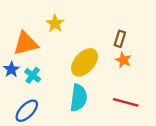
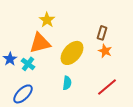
orange triangle: (26, 44) -> (40, 43), moved
cyan semicircle: (79, 98) -> (67, 83), size x0.6
red line: (126, 102) -> (107, 87), turned -55

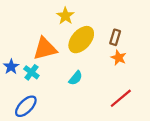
yellow star: (47, 20) -> (65, 16), moved
yellow ellipse: (72, 53) -> (81, 40), moved
cyan semicircle: (67, 83) -> (76, 78), moved, turned 32

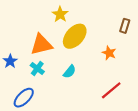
brown rectangle: (115, 37) -> (125, 26), moved
cyan cross: (31, 72) -> (37, 68), moved

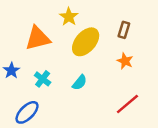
brown rectangle: (125, 26) -> (124, 30), moved
orange triangle: (41, 45) -> (38, 38), moved

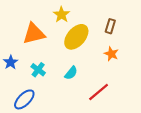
red line: (127, 104) -> (99, 92), moved

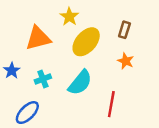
cyan cross: (38, 70) -> (43, 79), turned 32
cyan semicircle: (71, 73) -> (80, 83), size x1.6
red line: (99, 92) -> (111, 104), turned -40

